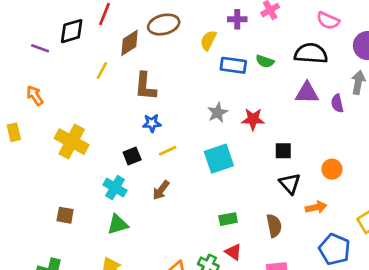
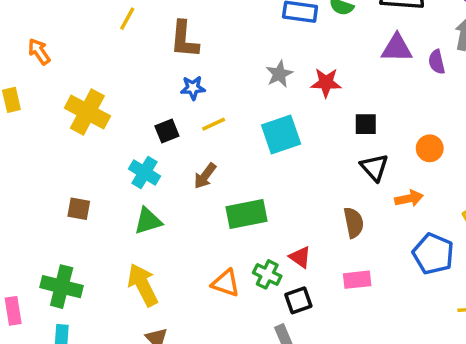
green rectangle: (228, 219) -> (246, 214), moved, size x1.6

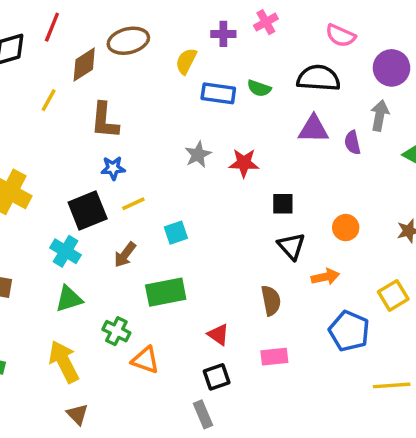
black square: (167, 131) -> (88, 211), size x1.6
cyan square: (281, 134) -> (176, 233), moved, size x0.6
green cross: (267, 274) -> (116, 331), moved

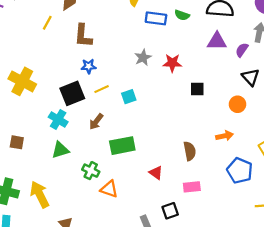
purple semicircle: (352, 143) -> (242, 50), turned 48
cyan square: (176, 233) -> (129, 97), moved
black triangle: (291, 246) -> (251, 77), moved
yellow arrow: (64, 362) -> (40, 194), moved
black square: (217, 377) -> (170, 211), moved

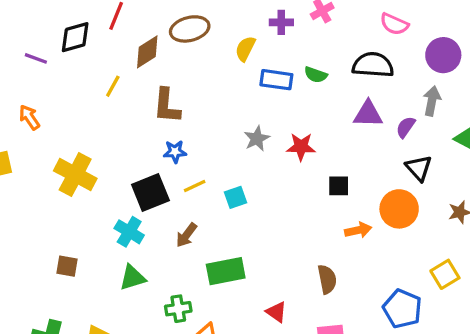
orange circle: (237, 104) -> (399, 209), size x1.5
orange arrow: (224, 136) -> (358, 230), moved
green cross: (91, 171) -> (178, 309), turned -35

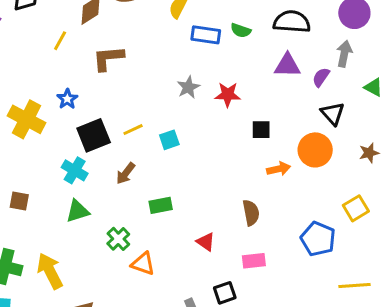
brown L-shape: (167, 106) -> (108, 58), turned 80
blue star: (175, 152) -> (67, 99), moved, turned -30
green rectangle: (226, 271) -> (161, 205), size x0.7
green cross: (178, 309) -> (118, 239), turned -35

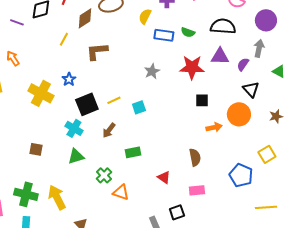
red star: (228, 95) -> (192, 67), moved, size x1.4

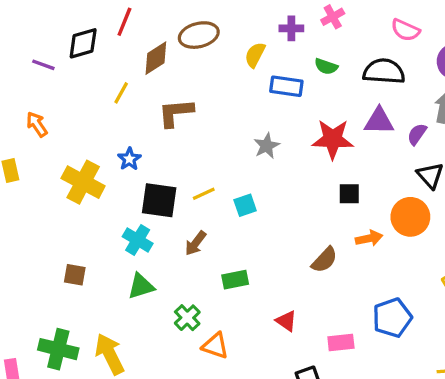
green semicircle: (188, 32) -> (326, 66), moved
black square: (87, 104) -> (159, 200), turned 30
brown semicircle: (195, 157) -> (324, 260), moved, turned 54
blue pentagon: (241, 175) -> (392, 318), moved, turned 30

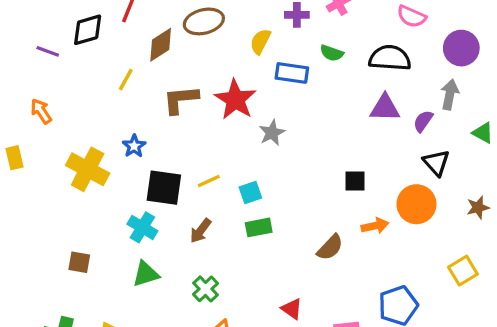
red star: (333, 139) -> (235, 100), moved, turned 30
green rectangle: (235, 280) -> (259, 227), moved
green cross: (187, 318) -> (205, 289), moved

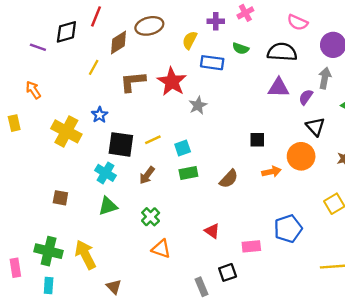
brown semicircle: (330, 247) -> (229, 179), moved

